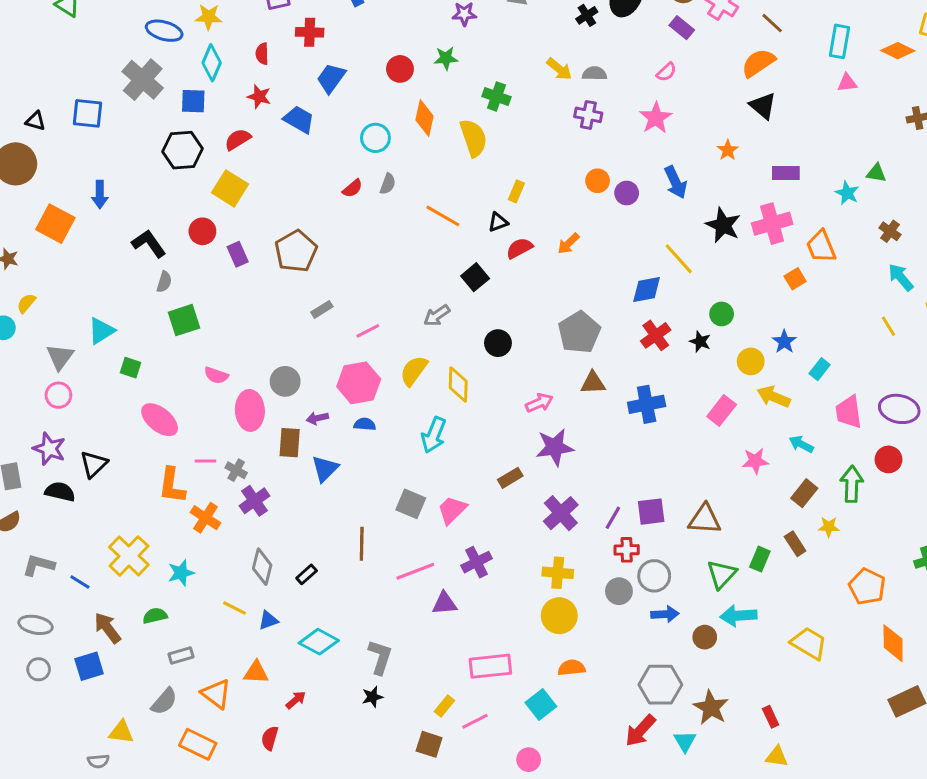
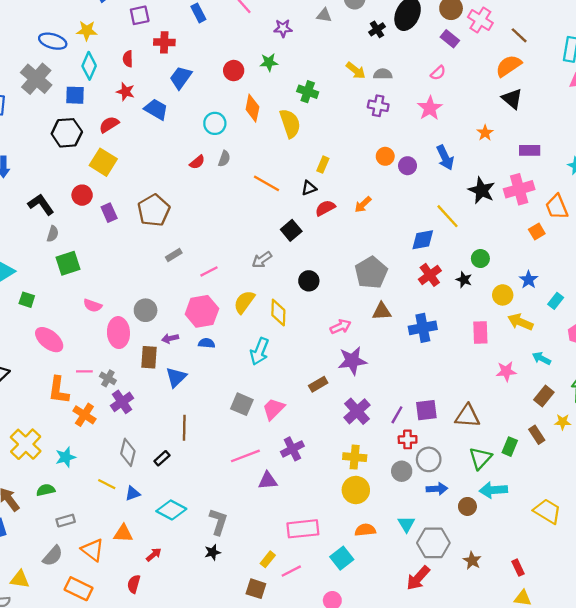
pink rectangle: (722, 410) -> (480, 333), turned -40
brown line: (362, 544) -> (184, 428), moved
brown star: (711, 708) -> (472, 561), size x0.7
cyan triangle: (685, 741) -> (406, 524), moved

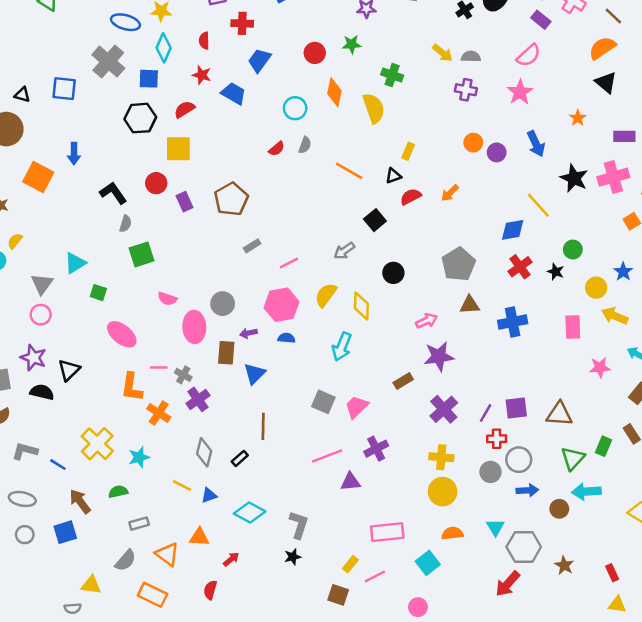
pink semicircle: (438, 73) -> (529, 55), size x1.5
yellow square: (103, 162) -> (178, 149), turned -32

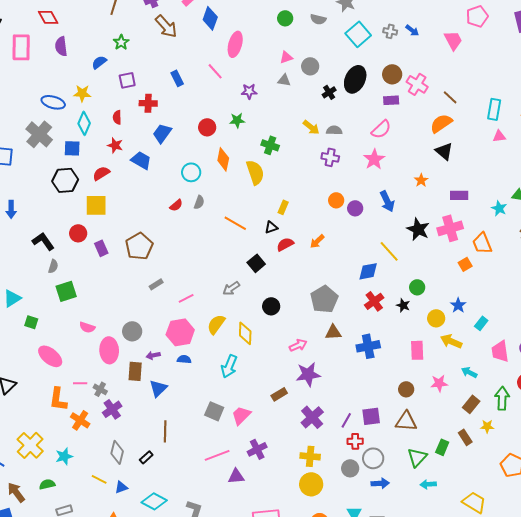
purple rectangle: (541, 20) -> (391, 100), turned -42
cyan arrow: (586, 492) -> (428, 484), size x0.7
brown circle: (559, 509) -> (406, 389), moved

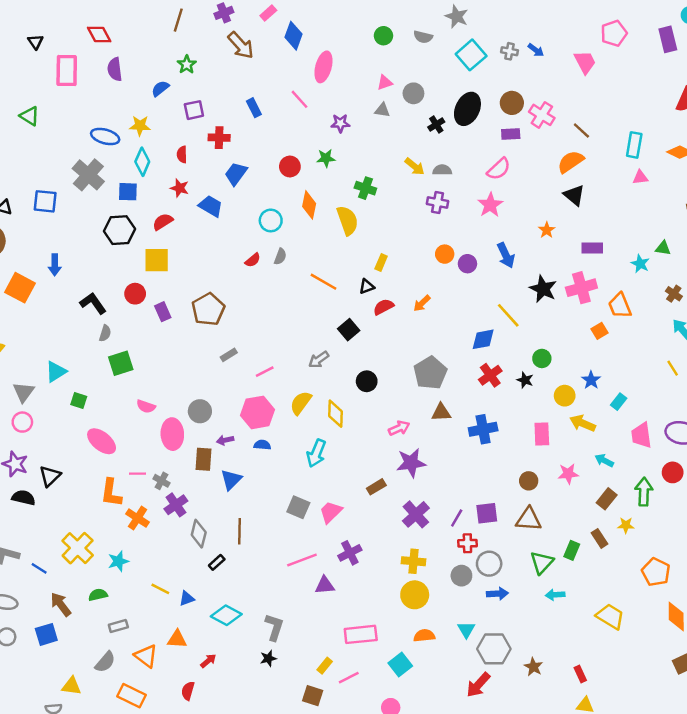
gray diamond: (117, 452) -> (199, 534), moved

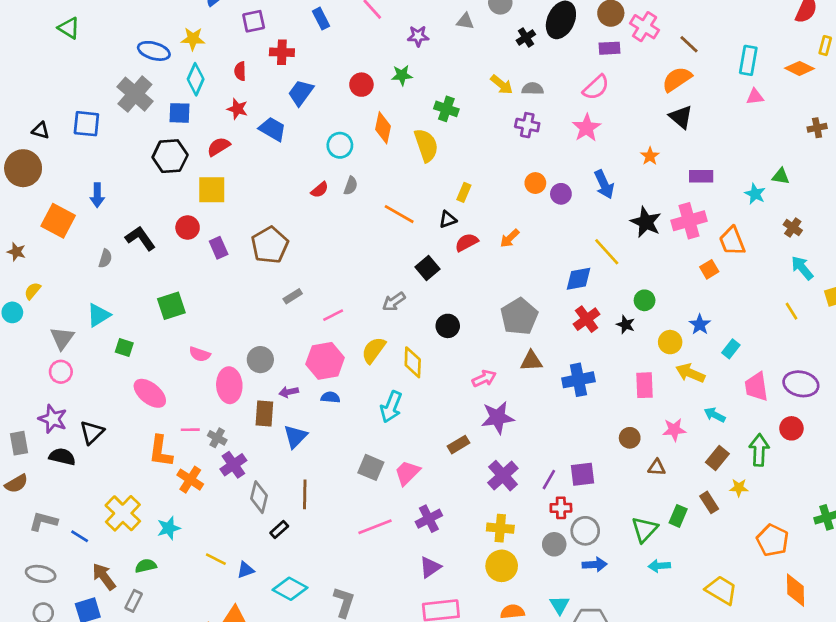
gray semicircle: (105, 333) -> (105, 259), moved
brown triangle: (529, 519) -> (657, 467), moved, size x0.6
purple triangle: (325, 585) -> (430, 567), moved, turned -30
gray rectangle: (118, 626) -> (134, 601), moved, turned -48

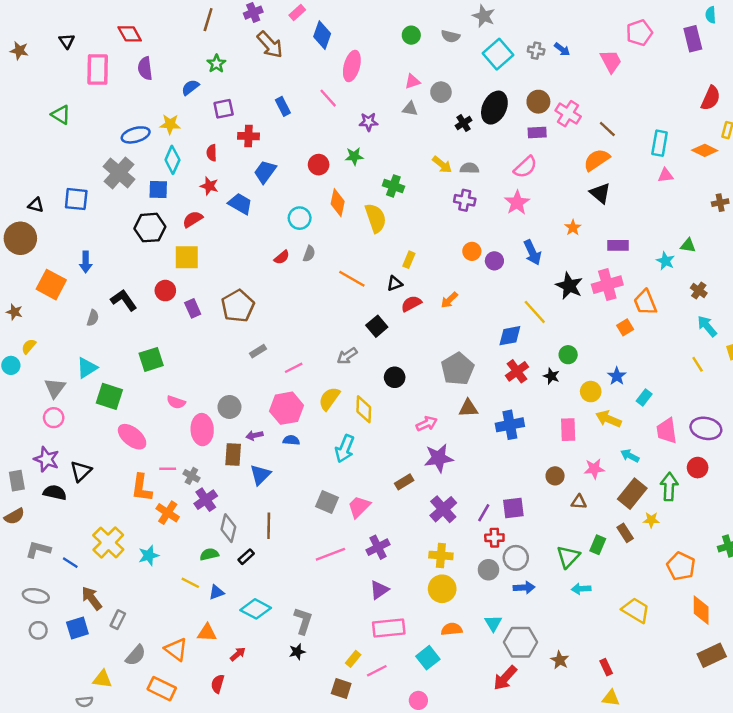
blue ellipse: (154, 51) -> (136, 135), turned -32
green square: (124, 347) -> (109, 396), size x1.6
brown rectangle: (717, 458) -> (632, 494), size x1.4
green semicircle: (146, 566) -> (209, 554), moved

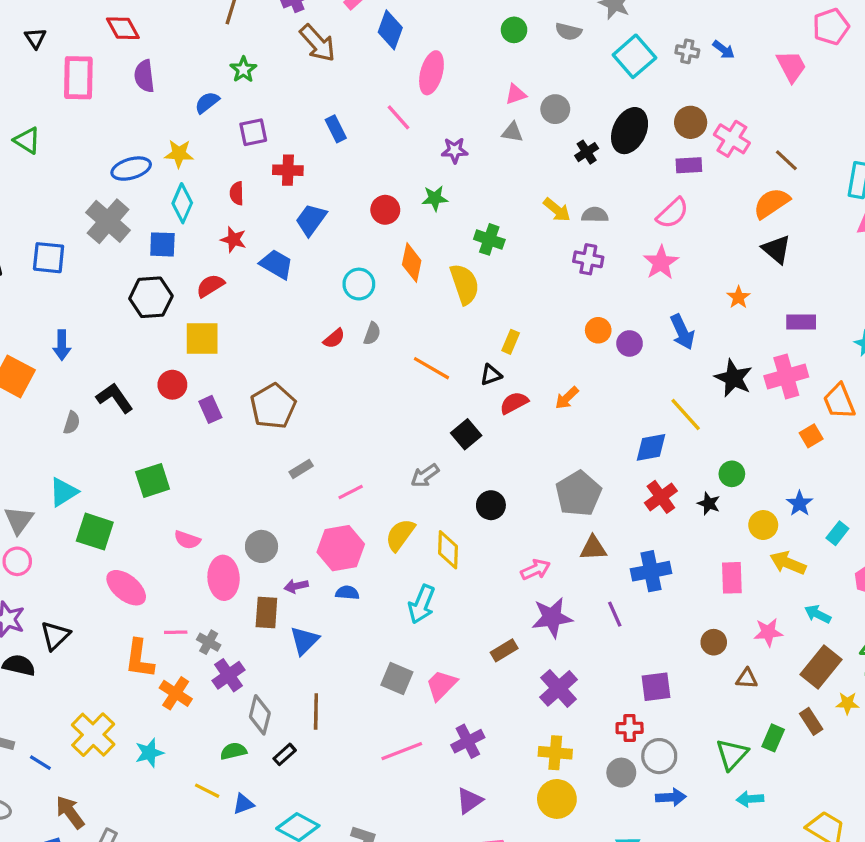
purple line: (484, 513) -> (615, 614), moved, turned -54

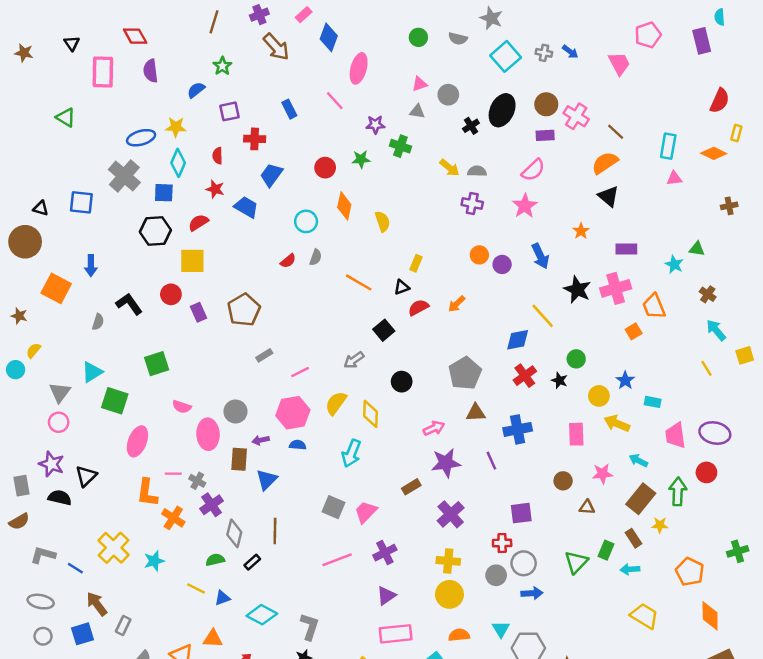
green cross: (489, 239) -> (400, 146), moved
yellow semicircle: (465, 284) -> (383, 221), size x0.7
cyan rectangle: (837, 533) -> (653, 402), turned 63
pink ellipse: (126, 588) -> (137, 441), turned 72
cyan arrow: (750, 799) -> (630, 569), moved

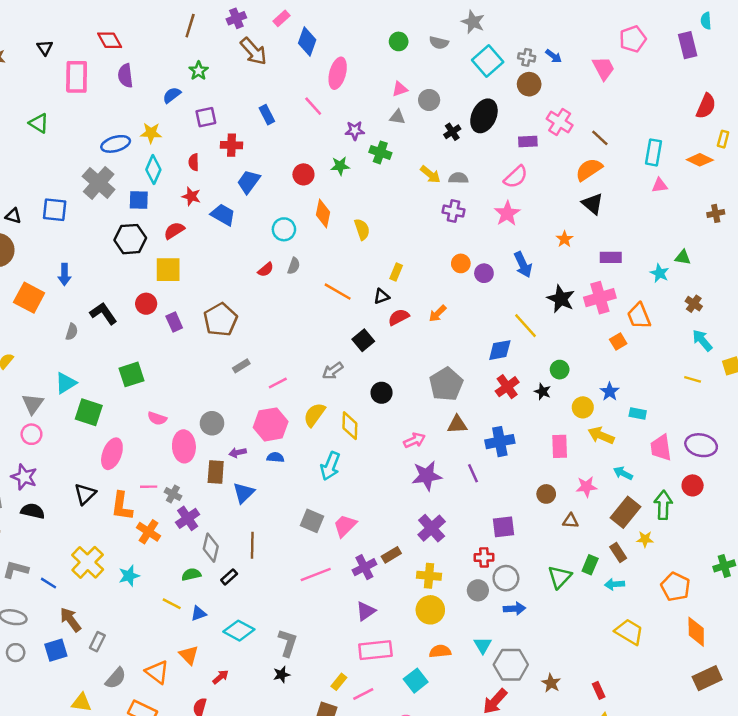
brown circle: (546, 104) -> (529, 84), moved
yellow line: (706, 368) -> (693, 379), turned -42
black triangle: (86, 476) -> (85, 494), moved
brown rectangle: (411, 487) -> (391, 555), moved
orange triangle: (213, 639) -> (189, 655), turned 42

